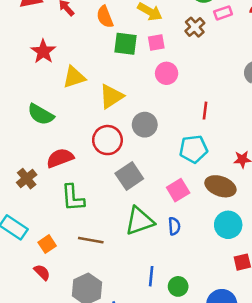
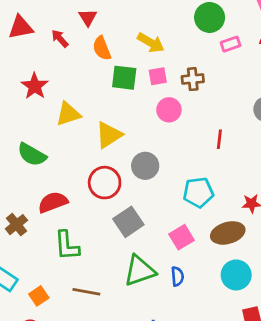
brown cross: (195, 27) -> (193, 79), moved, turned 36
red line: (205, 111) -> (219, 139), moved
brown ellipse: (220, 186) -> (228, 233), turned -36

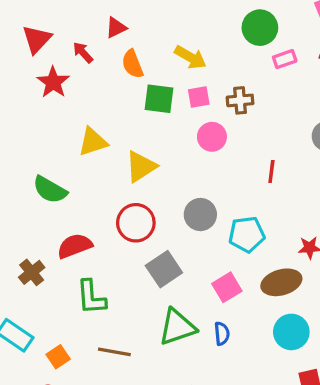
red triangle: (88, 17) -> (116, 28), turned 36
red triangle: (21, 27) -> (37, 39), turned -36
red star: (35, 86) -> (53, 82), moved
gray circle: (145, 166) -> (200, 215), moved

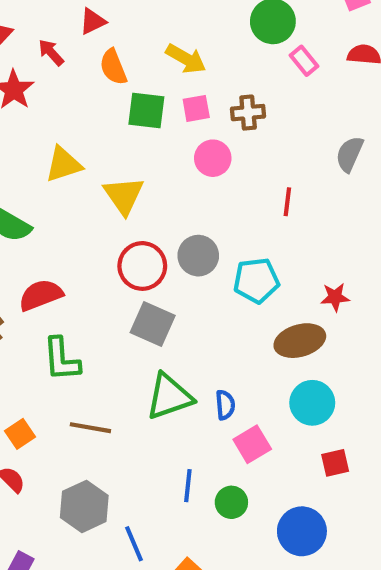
pink rectangle: (285, 59) -> (304, 61), turned 70
yellow triangle: (141, 167) -> (124, 195), turned -32
red circle: (136, 223) -> (142, 266), moved
gray square: (164, 269) -> (153, 324), turned -32
pink square: (227, 287) -> (252, 444), moved

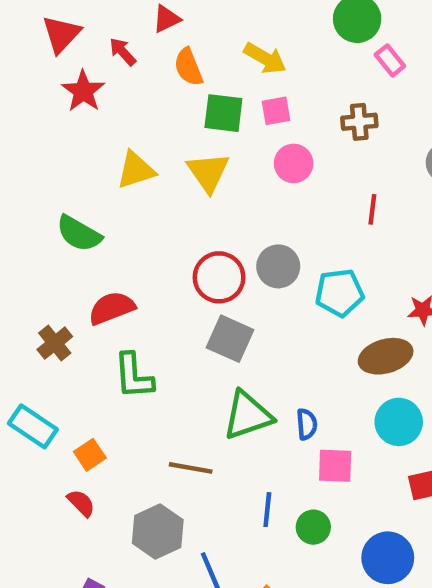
brown cross: (248, 113) -> (359, 122), moved
yellow triangle: (124, 195) -> (208, 172), moved
brown line: (90, 428) -> (191, 468), moved
pink square: (252, 444) -> (335, 466), turned 33

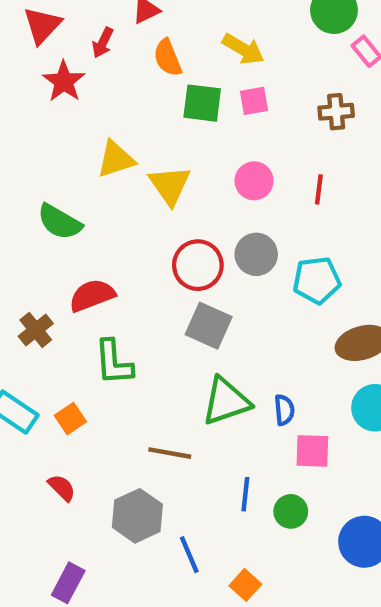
red arrow: (123, 52) -> (103, 43), turned -112
pink circle: (294, 163) -> (254, 181), moved
yellow triangle: (208, 172) -> (170, 185), moved
red line: (372, 209) -> (319, 189), moved
orange square: (90, 455) -> (70, 419), moved

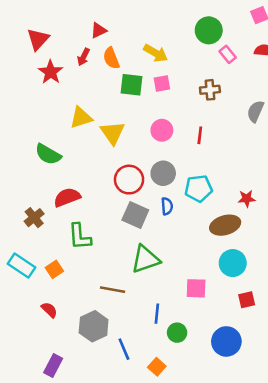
red arrow: (103, 43) -> (83, 57), moved
blue semicircle: (284, 410) -> (167, 206), moved
green circle: (291, 511) -> (177, 333), moved

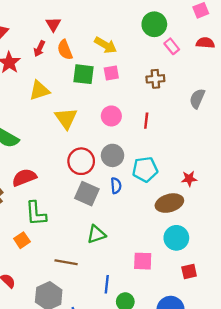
red triangle: (99, 30) -> (53, 24), turned -35
yellow triangle: (81, 118) -> (39, 90), moved
green triangle: (145, 259) -> (96, 234), size x0.7
orange square: (54, 269) -> (22, 240), moved

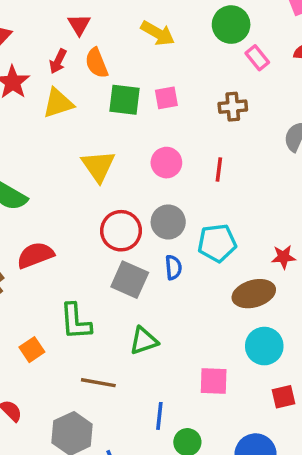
yellow arrow: (106, 45) -> (158, 33), moved
yellow triangle: (39, 90) -> (58, 103), moved
green L-shape: (36, 213) -> (76, 322), moved

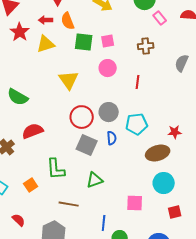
red arrow: (58, 61) -> (46, 20), turned 64
pink circle: (166, 163) -> (108, 68), moved

